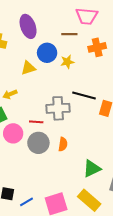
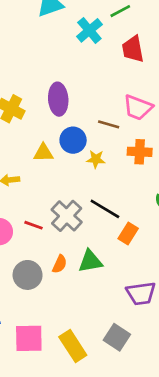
gray cross: (58, 108) -> (67, 216), turned 30
gray circle: (38, 143) -> (28, 275), moved
green triangle: (92, 169) -> (90, 261), moved

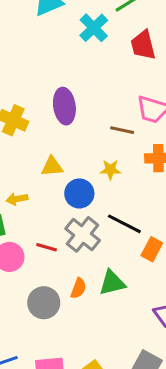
blue circle: (73, 140) -> (79, 193), moved

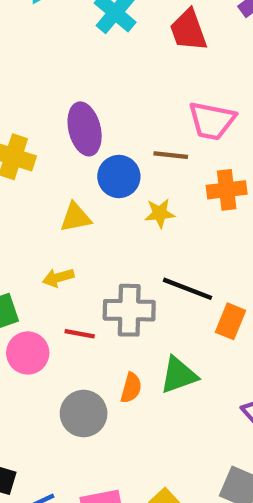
blue circle: (79, 193) -> (119, 177), moved
yellow arrow: (17, 199) -> (58, 278), moved
gray cross: (83, 234) -> (129, 310), turned -32

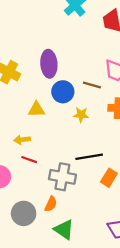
black line: (187, 289) -> (89, 157), turned -40
gray cross: (129, 310) -> (62, 177), moved
red line: (80, 334) -> (29, 160), moved
green triangle: (179, 375) -> (64, 230), moved, turned 45

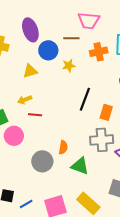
black line: (89, 157) -> (85, 99), turned -45
gray cross: (62, 177) -> (102, 140), moved

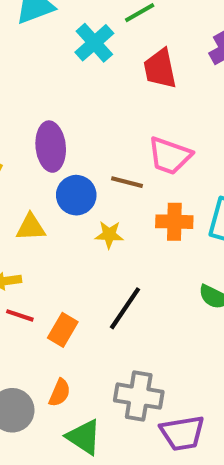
orange rectangle: (106, 112) -> (63, 330), moved

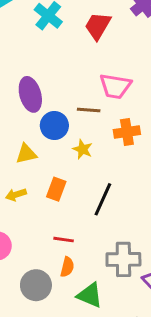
red trapezoid: (160, 69) -> (98, 26), turned 52
yellow star: (109, 235) -> (83, 149), turned 30
red line: (20, 315) -> (64, 240), moved
orange rectangle: (63, 330) -> (56, 189), moved

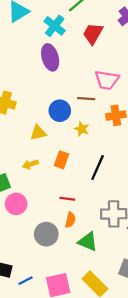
purple ellipse: (30, 94) -> (50, 57), moved

